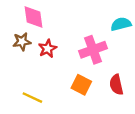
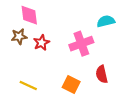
orange square: (81, 85) -> (71, 84), moved

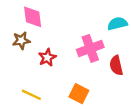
red star: (42, 43) -> (47, 58), moved
red semicircle: (102, 74) -> (116, 65), moved

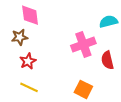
red star: (47, 58) -> (28, 61), moved
orange square: (79, 94) -> (83, 89), moved

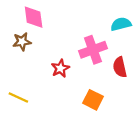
red star: (28, 61) -> (60, 68), moved
yellow line: (29, 87) -> (18, 98), moved

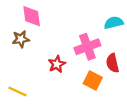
orange square: (93, 100) -> (93, 81), moved

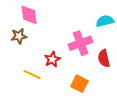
orange square: (93, 81) -> (80, 84), moved
yellow line: (17, 91) -> (32, 75), moved

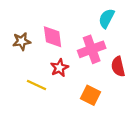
pink diamond: (29, 15) -> (53, 37), moved
cyan semicircle: (105, 21) -> (107, 18), moved, turned -48

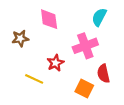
pink diamond: (53, 37) -> (49, 19), moved
red semicircle: (118, 67) -> (103, 74), moved

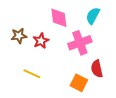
pink diamond: (49, 19) -> (59, 18), moved
red star: (55, 63) -> (41, 41), moved

